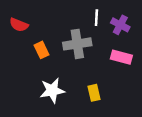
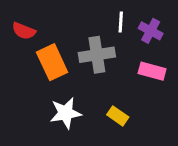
orange rectangle: (41, 50) -> (52, 62), size x1.6
yellow rectangle: (94, 93) -> (118, 116), turned -42

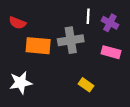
orange rectangle: (52, 62) -> (38, 46), turned -60
white star: (66, 113) -> (21, 83), moved

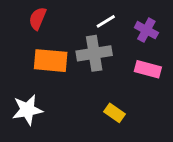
white line: (88, 16) -> (106, 21), moved, turned 56
red semicircle: (17, 23) -> (38, 18), moved, turned 91

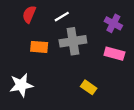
white line: (106, 21) -> (62, 17), moved
orange rectangle: (51, 61) -> (39, 47), size x0.7

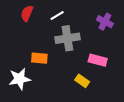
orange rectangle: (39, 47) -> (39, 58), moved
pink rectangle: (114, 54) -> (98, 60), moved

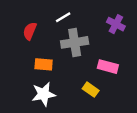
red semicircle: (27, 13) -> (30, 31), moved
white star: (20, 79) -> (44, 94), moved

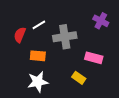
white line: (63, 17) -> (39, 25), moved
red semicircle: (30, 31) -> (20, 35), moved

